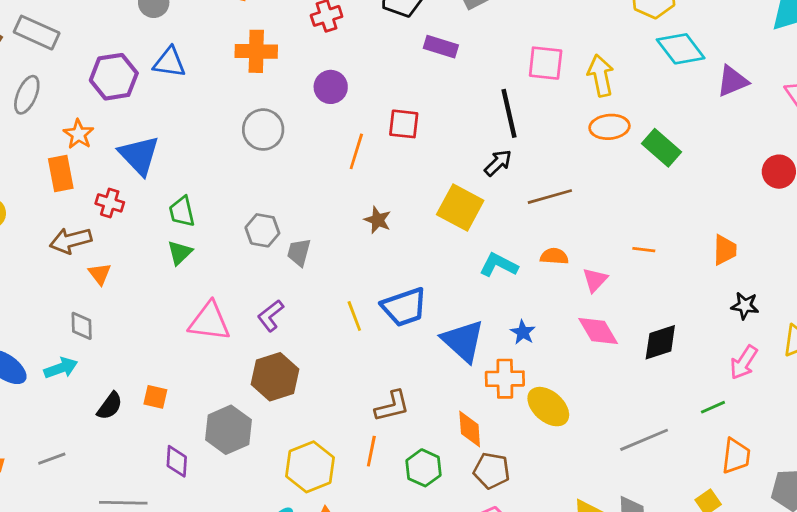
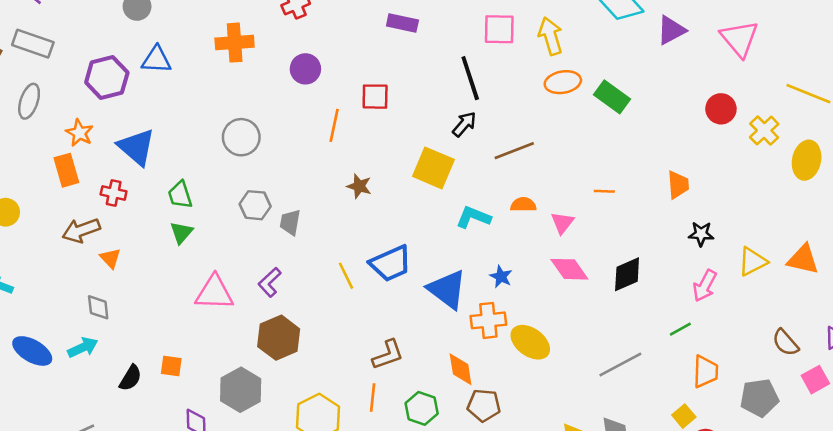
gray circle: (263, 130) -> (241, 137), moved

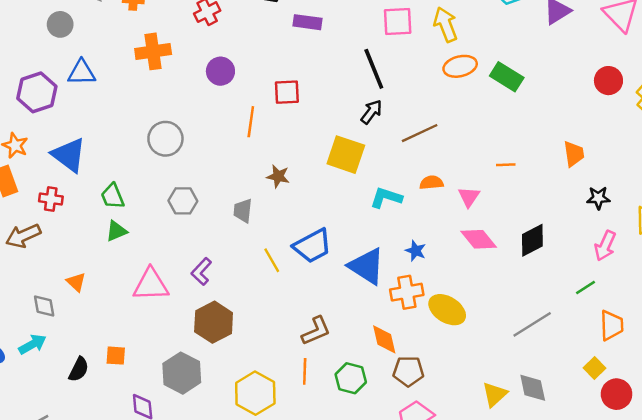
gray trapezoid: (290, 222) -> (243, 211), moved
green triangle: (181, 232) -> (116, 231), turned 30
orange triangle: (110, 258) -> (76, 282), moved

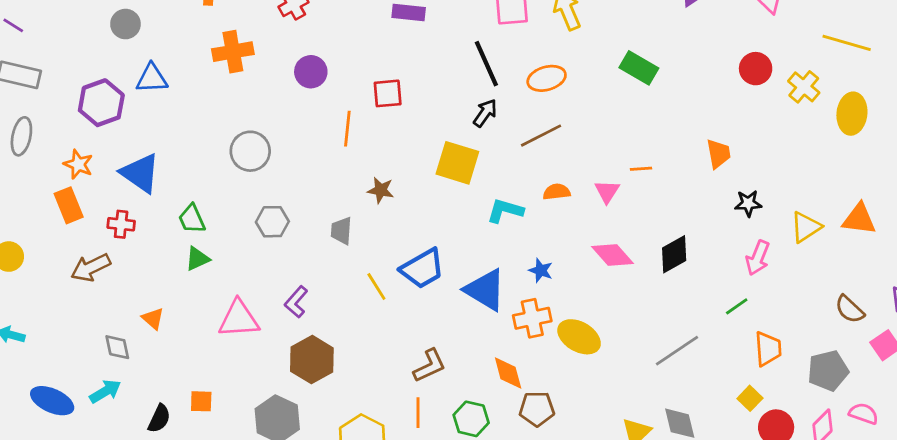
orange ellipse: (460, 66) -> (547, 78), moved
pink triangle: (469, 197) -> (607, 191), moved

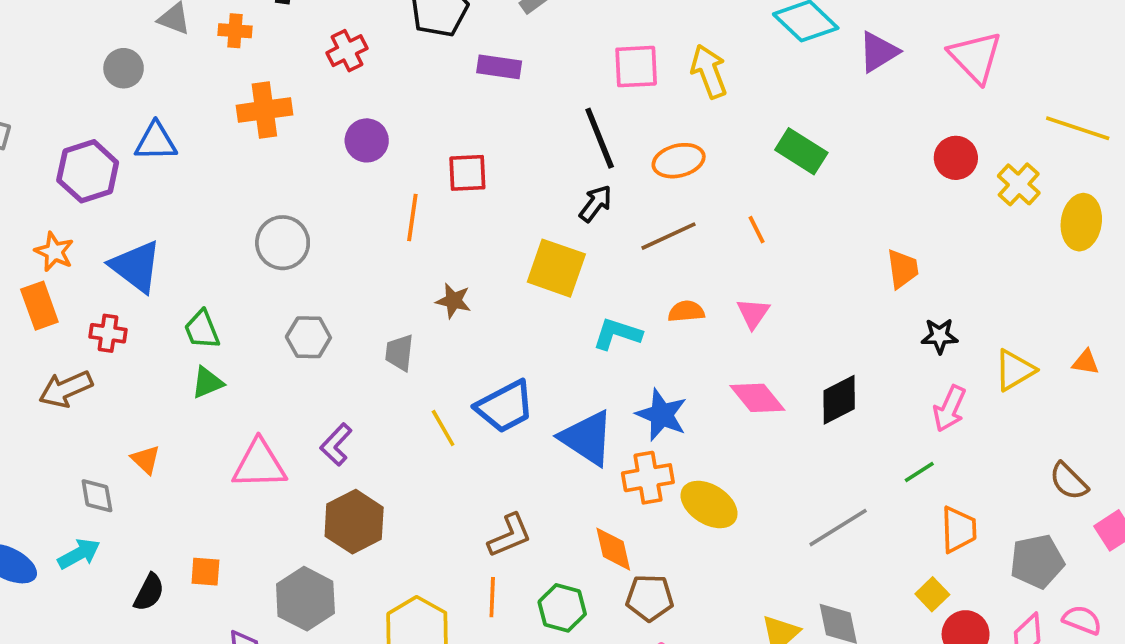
orange line: (641, 169) -> (757, 230), moved, turned 65
orange triangle: (859, 219) -> (1086, 362), size x0.6
blue star: (541, 270) -> (662, 415), size x1.6

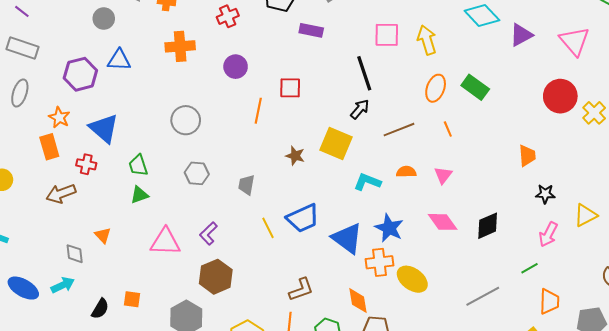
red circle: (956, 158) -> (560, 96), size x1.4
orange ellipse: (679, 161) -> (436, 88), moved, turned -60
brown star: (453, 301) -> (295, 156), moved

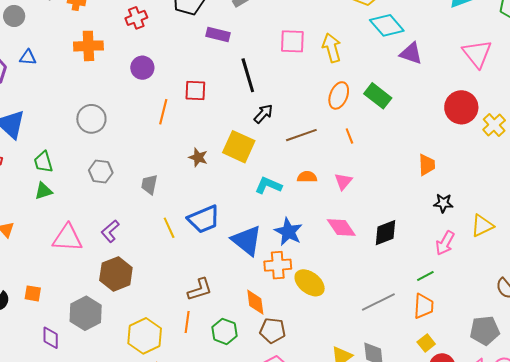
purple triangle: (521, 35) -> (411, 53), moved, turned 45
blue triangle: (119, 60) -> (28, 57), size x0.7
black line: (364, 73) -> (248, 75), moved
orange trapezoid: (549, 301) -> (424, 306), moved

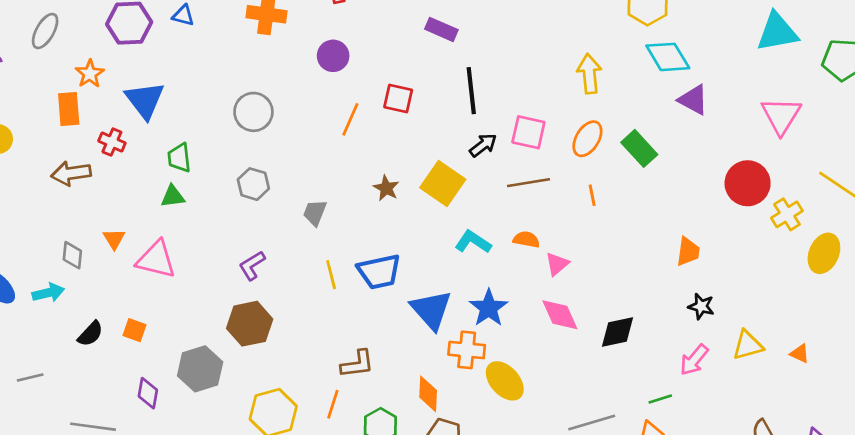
pink square: (292, 41) -> (528, 132), moved
pink triangle: (343, 181) -> (557, 264), moved
pink triangle: (67, 238) -> (156, 260), moved

